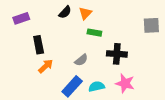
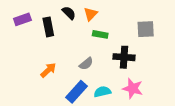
black semicircle: (65, 12) -> (69, 13), turned -88
gray square: (151, 25) -> (146, 29), moved
black rectangle: (39, 45) -> (48, 27), moved

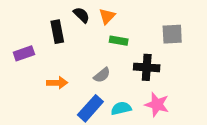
purple rectangle: (22, 19) -> (24, 53), moved
orange arrow: (48, 70) -> (57, 83), turned 42

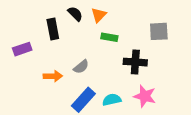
gray semicircle: (102, 75) -> (81, 67), moved

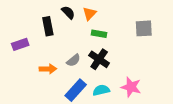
black cross: (135, 62) -> (99, 59), moved, turned 30

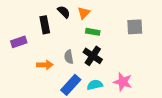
gray semicircle: (73, 60) -> (69, 57), turned 120

